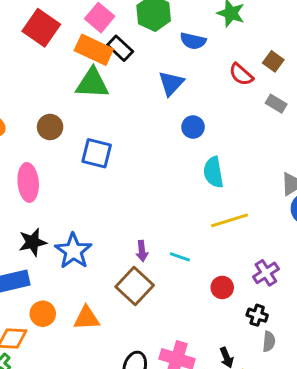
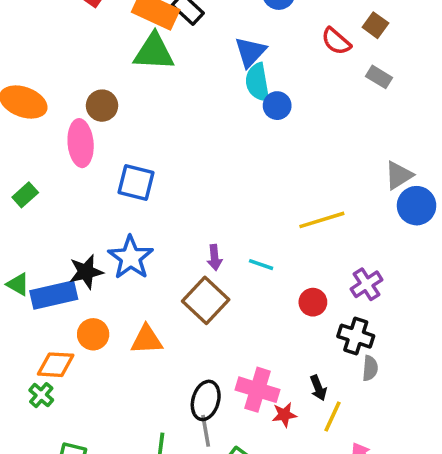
blue square: (97, 153) -> (136, 182), moved
cyan semicircle: (213, 172) -> (257, 82), moved
pink ellipse: (28, 182) -> (81, 143), moved
black star: (33, 242) -> (86, 272), moved
black cross: (257, 315) -> (356, 336), size x1.4

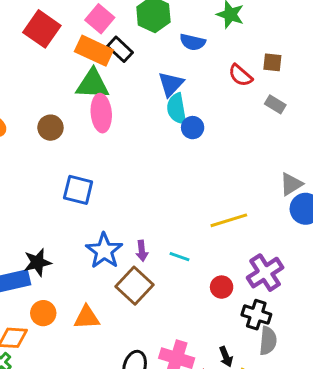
brown square: (375, 25) -> (272, 62), turned -30
pink ellipse: (81, 143) -> (101, 113), moved
blue star: (131, 257) -> (104, 251), moved
purple cross: (366, 284) -> (265, 273), size x1.4
gray semicircle: (370, 368) -> (268, 341), size x1.4

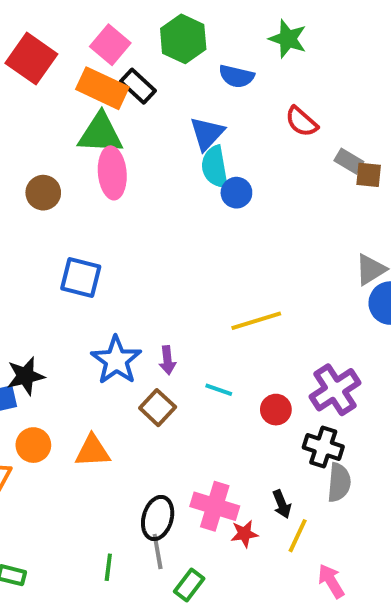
brown square: (272, 62) -> (369, 175), moved
yellow line: (229, 220) -> (256, 321), moved
cyan line: (180, 257) -> (219, 390), moved
brown square: (135, 286) -> (158, 408), size x0.7

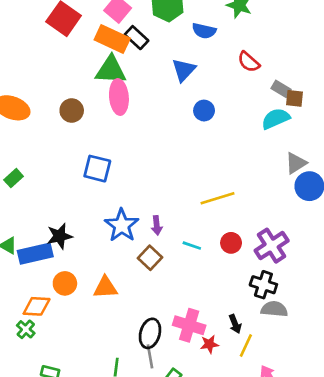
cyan semicircle: (215, 167) -> (276, 119), moved, turned 76
red circle: (276, 410) -> (231, 243), moved
gray semicircle: (339, 483) -> (274, 309), turned -90

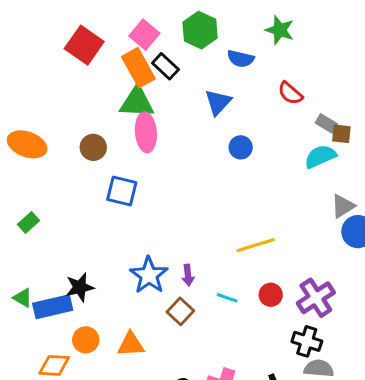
orange rectangle: (112, 39) -> (138, 68), turned 36
blue square: (97, 169) -> (122, 191), moved

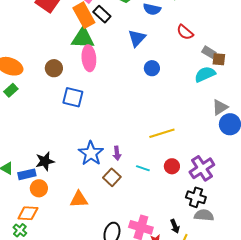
green rectangle: (29, 223) -> (11, 90), moved
blue rectangle: (53, 307) -> (27, 174), size x0.7
orange circle: (86, 340) -> (39, 188), moved

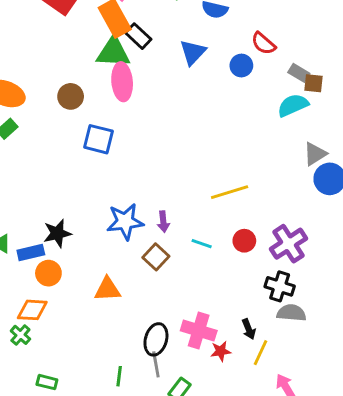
black rectangle: (102, 14) -> (138, 36), moved
blue circle: (152, 68) -> (241, 66), moved
blue star: (91, 153) -> (125, 222), turned 30

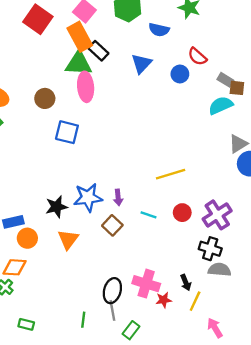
black star: (57, 233) -> (56, 207), moved
orange triangle: (107, 289) -> (68, 239), moved, turned -50

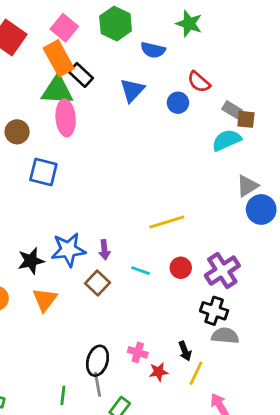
pink cross: (146, 284) -> (138, 352), size x0.6

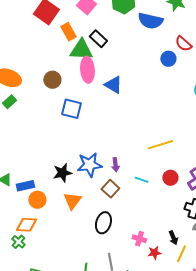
blue semicircle: (153, 50) -> (150, 21), size x1.4
orange rectangle: (59, 58) -> (68, 32), moved, size x0.7
blue triangle: (132, 90) -> (113, 85), moved, turned -42
black ellipse: (97, 361) -> (103, 223), moved

